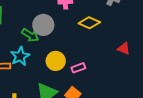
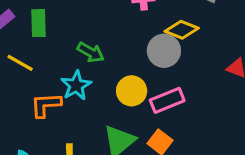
gray circle: (43, 25) -> (164, 51), moved
pink rectangle: (78, 68) -> (167, 100), size x1.5

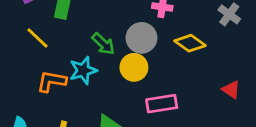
gray circle: (164, 51) -> (141, 38), moved
yellow circle: (132, 91) -> (134, 67), moved

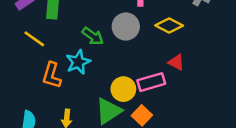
yellow circle: (134, 67) -> (123, 89), moved
orange L-shape: (52, 81) -> (52, 75), turned -76
red triangle: (231, 90) -> (176, 62), moved

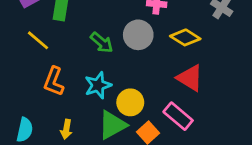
cyan star: (78, 62) -> (98, 85), moved
red triangle: (176, 62) -> (190, 78), size x1.5
pink rectangle: (151, 82) -> (178, 116), moved, turned 52

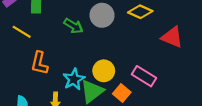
red triangle: (190, 78) -> (172, 37), moved
cyan star: (98, 85) -> (74, 79), moved

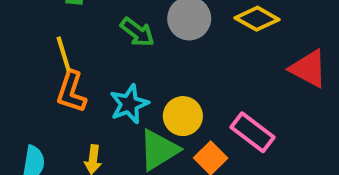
yellow line: (22, 32) -> (64, 54), moved, turned 36
cyan star: (74, 79) -> (129, 104), moved

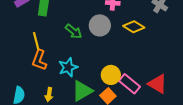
red triangle: (309, 69) -> (158, 84), moved
yellow circle: (183, 116) -> (111, 75), moved

